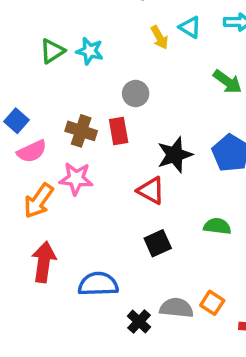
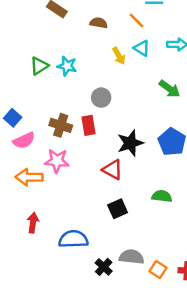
orange arrow: (39, 201) -> (29, 177), turned 56
red arrow: (44, 262) -> (33, 223), size x0.7
orange square: (212, 303) -> (158, 269), moved

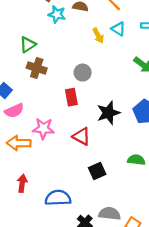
cyan star: (67, 66) -> (57, 14), moved
brown cross: (61, 125) -> (37, 68), moved
red triangle: (113, 170) -> (81, 136), moved

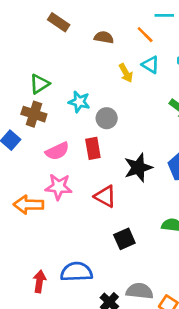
cyan star: (57, 14) -> (79, 102), moved
brown cross: (37, 68) -> (34, 114), moved
pink semicircle: (14, 111) -> (57, 151), moved
red arrow: (22, 183) -> (39, 281), moved

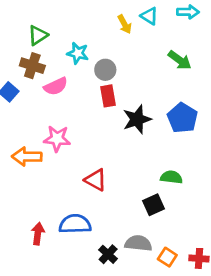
red rectangle: (93, 148) -> (108, 96), moved
pink semicircle: (57, 151) -> (56, 86), moved
red triangle: (105, 196) -> (96, 180), moved
black square: (124, 239) -> (153, 205), moved

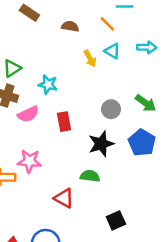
green arrow: (180, 60) -> (146, 103), moved
gray circle: (105, 70) -> (111, 109), moved
red rectangle: (108, 96) -> (64, 122), moved
green semicircle: (171, 177) -> (90, 176), moved

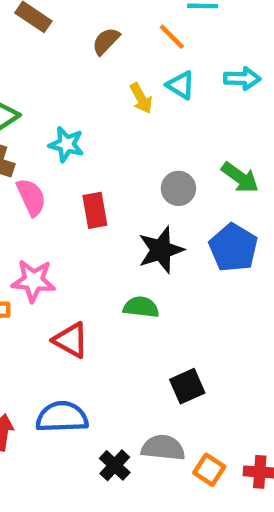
brown semicircle: (70, 26) -> (106, 41), turned -56
pink semicircle: (28, 114) -> (31, 197), turned -90
red triangle: (64, 198) -> (71, 340), moved

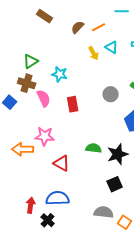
orange line: (172, 37) -> (99, 27), moved, turned -72
black star: (161, 250) -> (118, 154), moved
black cross: (115, 465) -> (48, 220), moved

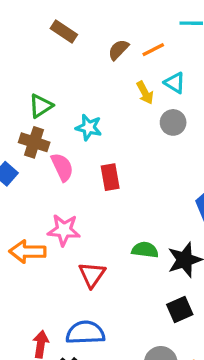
gray circle: (111, 94) -> (173, 122), moved
red triangle: (62, 163) -> (92, 275), turned 36

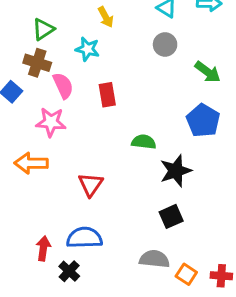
yellow arrow: (145, 93) -> (106, 17), moved
pink star: (64, 230) -> (51, 122), moved
green semicircle: (145, 250) -> (144, 142), moved

